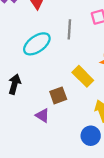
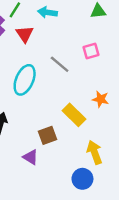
gray line: (69, 29) -> (60, 64), turned -54
cyan ellipse: (37, 44) -> (25, 80), turned -32

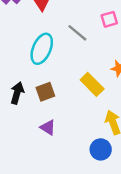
brown square: (47, 135) -> (45, 92), moved

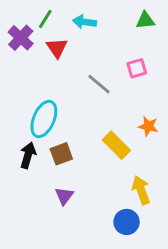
cyan ellipse: (42, 49) -> (44, 119), moved
purple triangle: (48, 127) -> (64, 196), turned 35

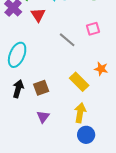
cyan ellipse: (44, 119) -> (17, 55), moved
yellow arrow: (141, 190) -> (80, 113), moved, turned 30

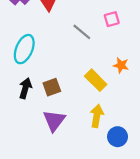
purple triangle: (43, 117) -> (54, 121), size x1.5
blue circle: (86, 135) -> (118, 137), moved

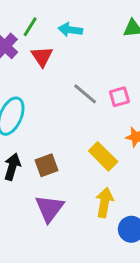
pink square: (112, 19) -> (119, 97), moved

